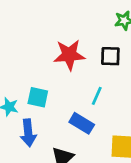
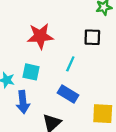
red star: (69, 55) -> (40, 36), moved
cyan line: (97, 96) -> (70, 64), moved

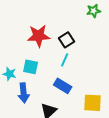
black square: (92, 37) -> (67, 40), moved, turned -35

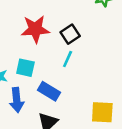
blue rectangle: (63, 86) -> (49, 91), moved

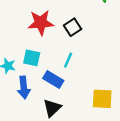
cyan line: (68, 59) -> (68, 60), moved

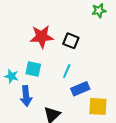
black square: (73, 27) -> (71, 41), turned -35
blue rectangle: (53, 80) -> (80, 89), moved, turned -54

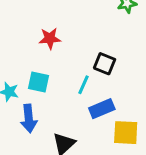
red star: (42, 37) -> (50, 38), size x0.7
black square: (71, 41) -> (105, 64), moved

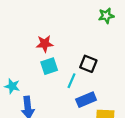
cyan square: (39, 82) -> (49, 66), moved, turned -30

